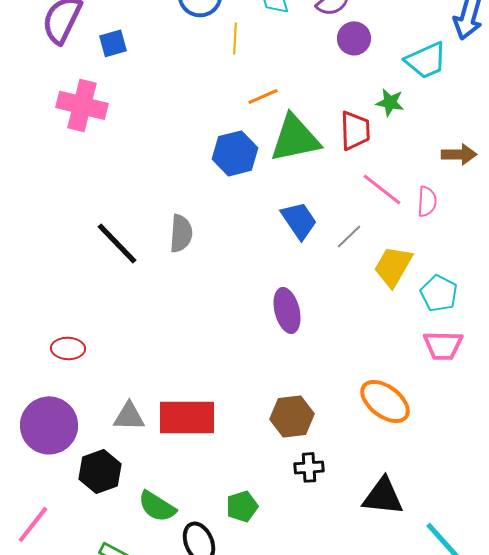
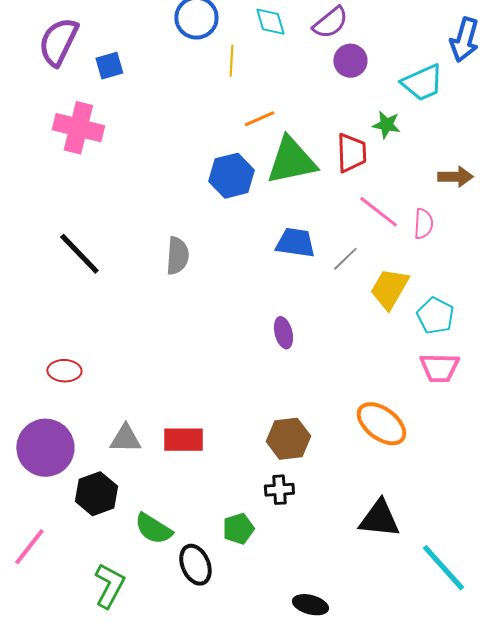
blue trapezoid: (299, 220) -> (295, 243), turned -48
black line: (117, 243) -> (79, 254), moved
purple ellipse: (287, 310) -> (283, 333), size x0.7
red rectangle: (187, 417) -> (183, 440), size x0.7
black cross: (309, 467) -> (279, 490), moved

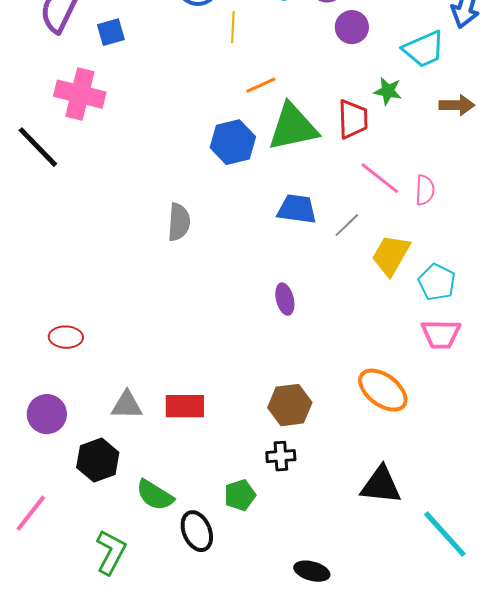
brown arrow: (455, 177) -> (457, 105), moved
black line: (79, 254) -> (38, 147), moved
purple circle: (45, 448) -> (47, 414), size x0.7

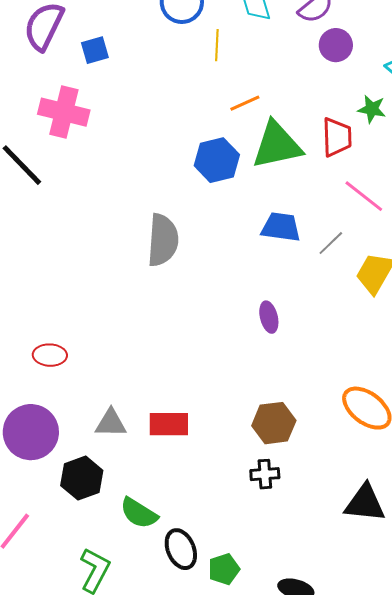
gray semicircle: (179, 222) -> (163, 240), size x1.4
purple circle: (47, 414) -> (31, 432), size x1.4
green pentagon: (240, 495) -> (224, 569), moved

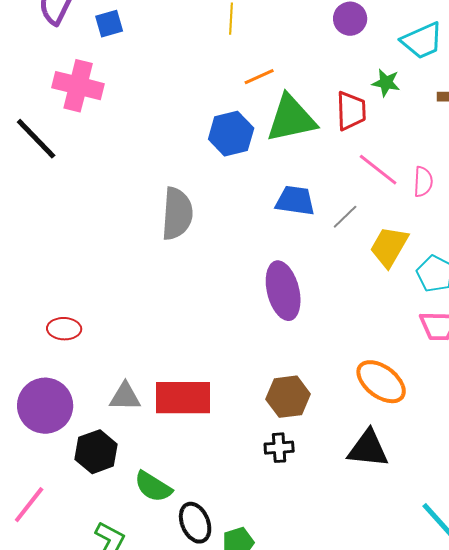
purple ellipse: (269, 317) -> (283, 291), size x1.8
red rectangle: (169, 424) -> (183, 398), size x1.4
black triangle: (365, 503) -> (368, 449), moved

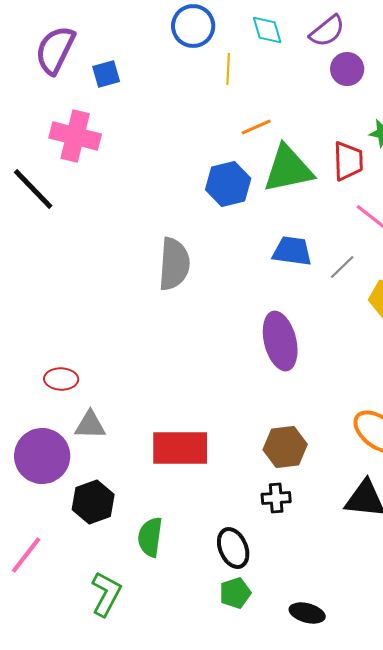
gray triangle: (125, 397) -> (90, 425), moved
green semicircle: (153, 487) -> (150, 537), turned 66
black ellipse: (195, 523) -> (233, 548), moved

